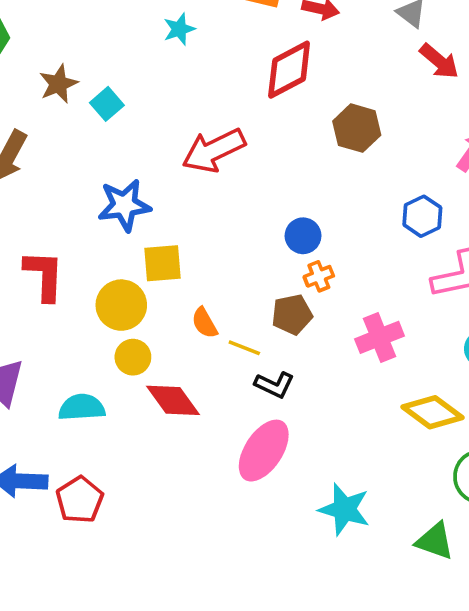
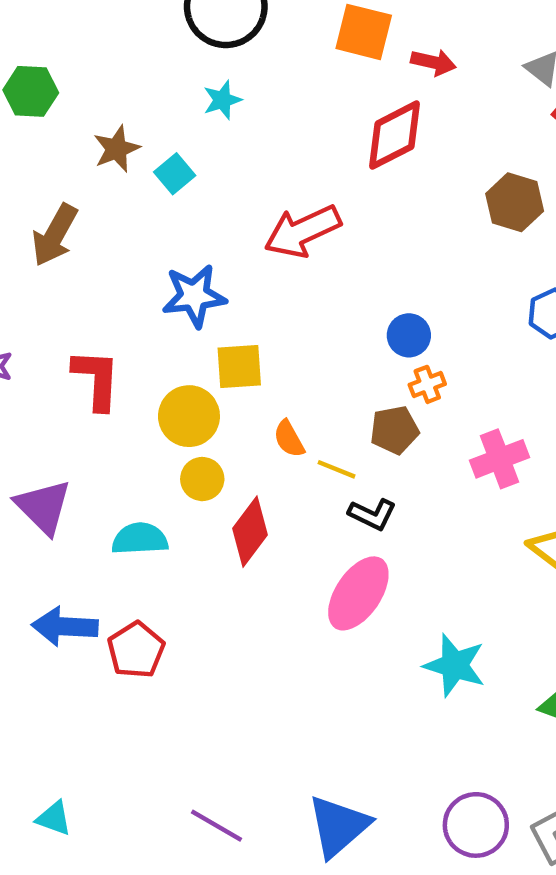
cyan star: (179, 29) -> (222, 100), moved
brown hexagon: (357, 128) -> (515, 202), moved
red diamond: (173, 400) -> (250, 532), turned 72

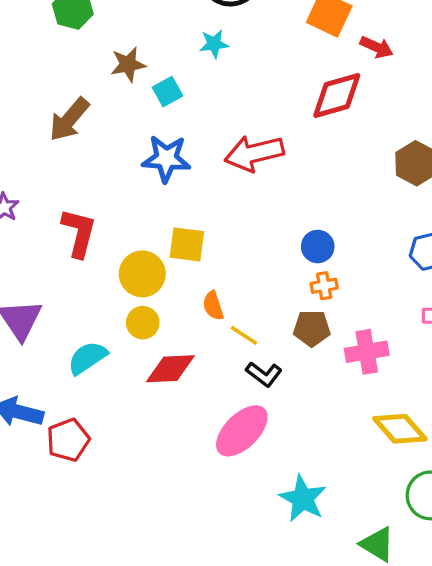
blue star: (194, 296) -> (166, 159), moved
brown pentagon: (394, 430) -> (312, 328), moved
red diamond: (250, 532) -> (170, 369), turned 39
cyan semicircle: (140, 539) -> (87, 358), turned -42

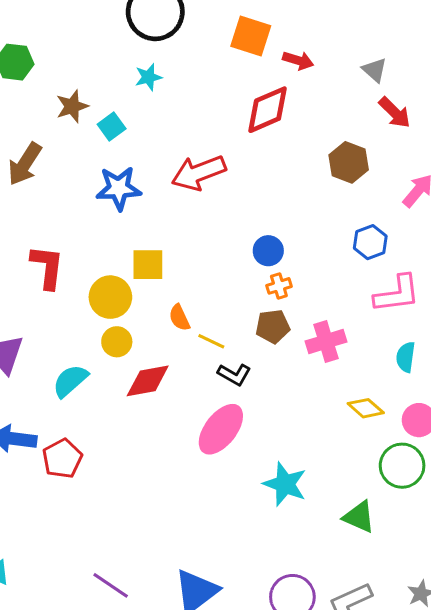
yellow diamond: (400, 429) -> (366, 408), size x0.7

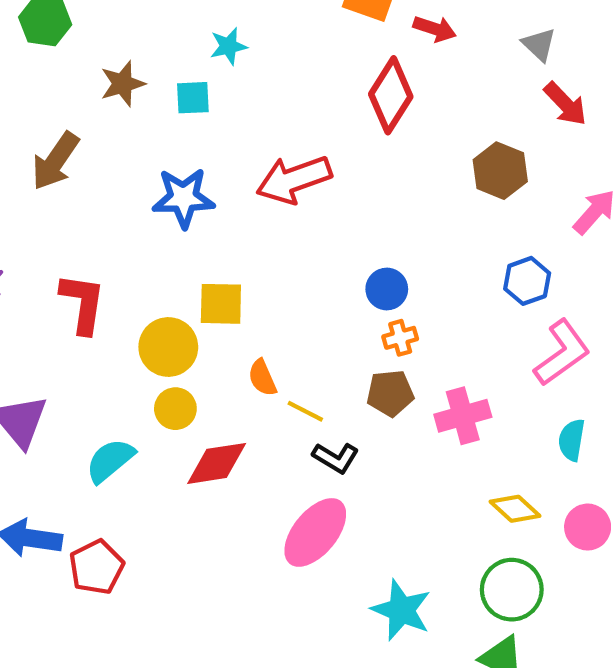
red diamond: (267, 110) -> (391, 95), turned -36
cyan square: (112, 127) -> (193, 98), moved, turned 32
pink L-shape: (397, 294) -> (562, 353), turned -30
green circle: (402, 466) -> (512, 590), moved

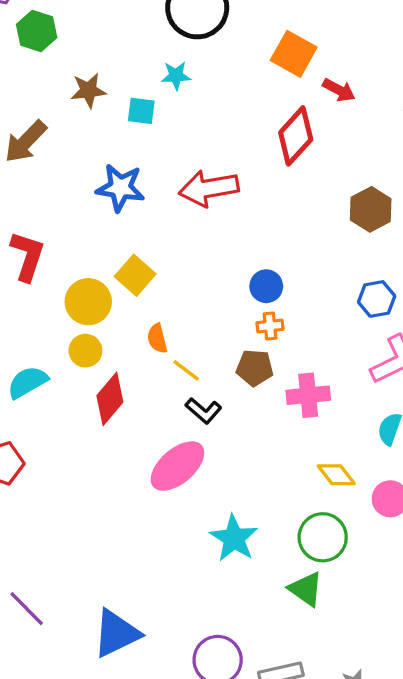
yellow square: (221, 304) -> (135, 275), turned 30
red diamond: (217, 463) -> (110, 399), turned -51

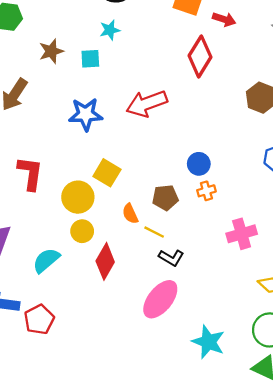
brown pentagon: (255, 368) -> (165, 198), moved

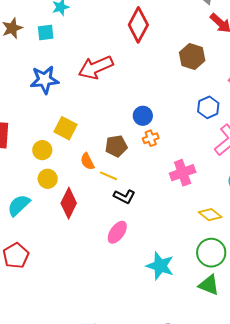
yellow circle: (78, 197) -> (42, 150), size x0.7
pink ellipse: (160, 299) -> (117, 232), size x0.7

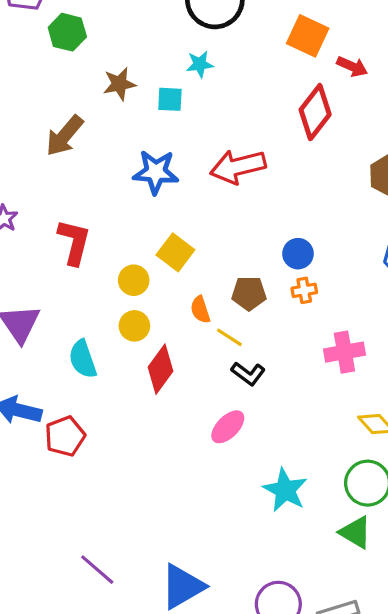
cyan semicircle: (19, 205) -> (83, 359), turned -75

